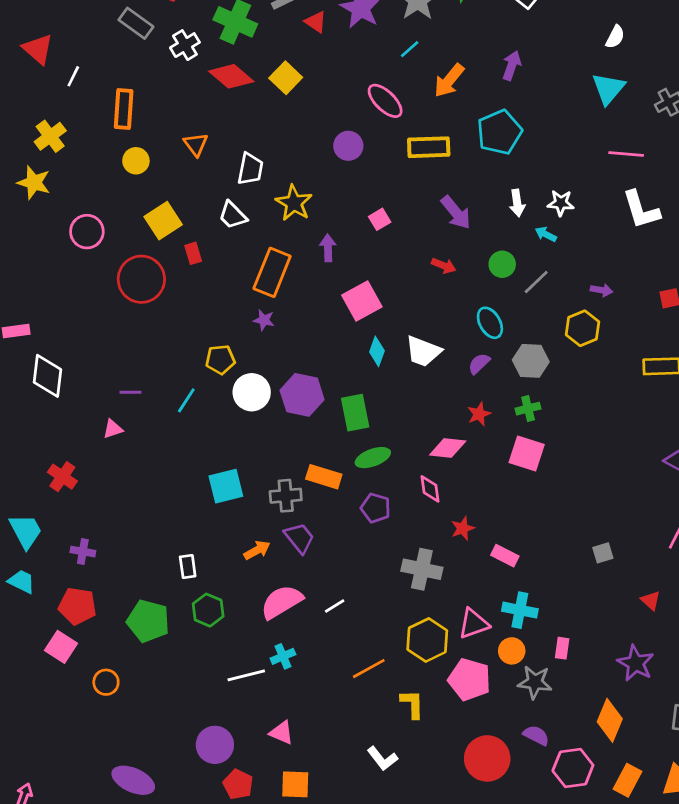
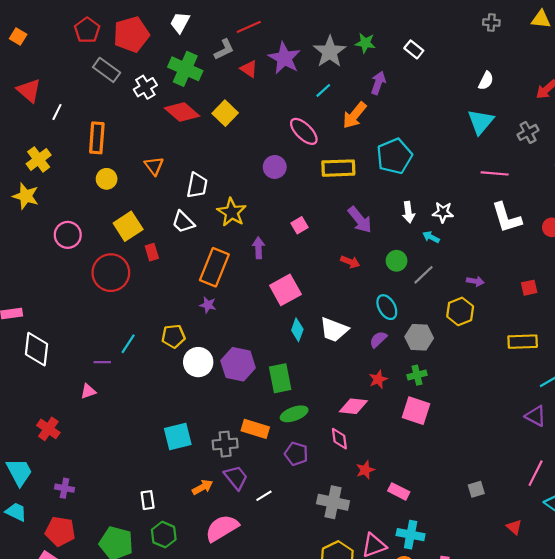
purple arrow: (512, 65) -> (378, 83), moved
cyan line: (186, 400) -> (128, 344), moved
white line: (335, 606) -> (264, 496), moved

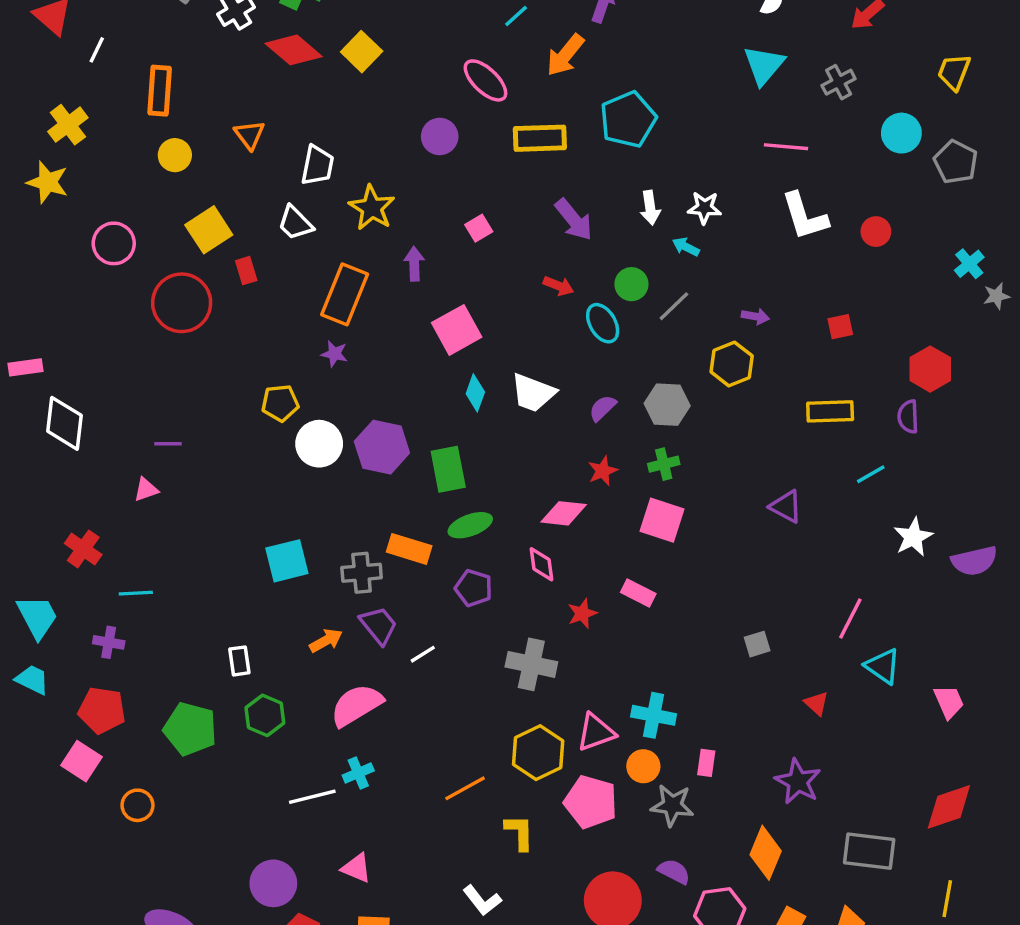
cyan ellipse: (387, 307) -> (603, 323), moved
cyan line: (128, 344) -> (136, 593), moved, turned 54
purple triangle: (536, 416) -> (786, 507), moved
pink rectangle: (399, 491) -> (638, 593), moved

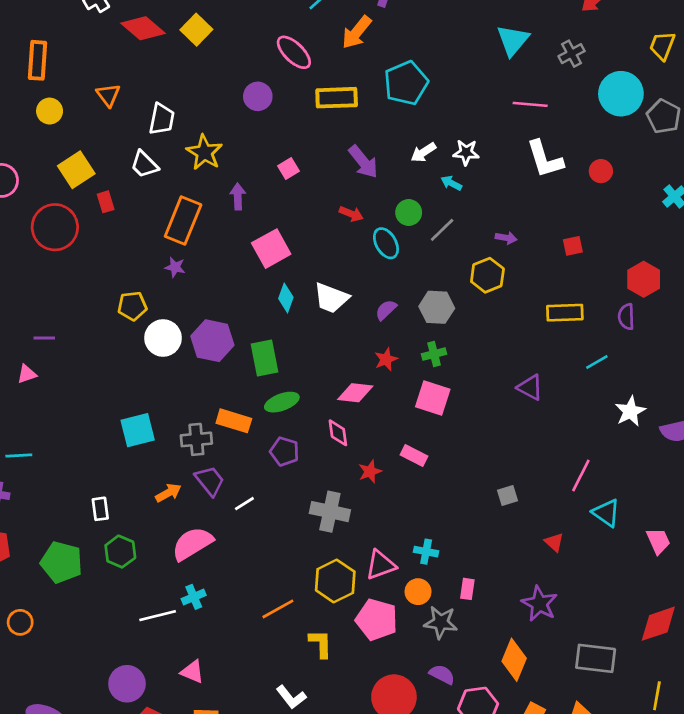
cyan circle: (901, 133) -> (621, 94), size x1.4
white arrow: (650, 208) -> (423, 152), turned 65
cyan cross: (654, 715) -> (426, 552), size x0.7

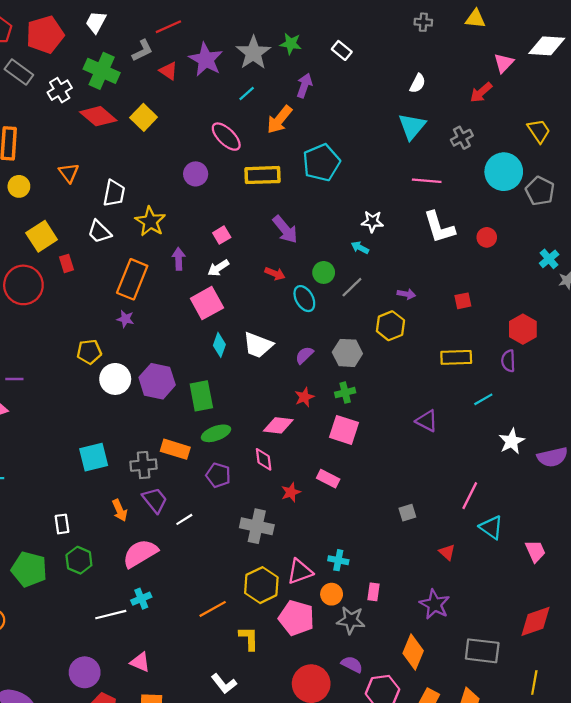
yellow trapezoid: (662, 46) -> (539, 131), turned 125
white arrow: (423, 152) -> (218, 268), moved
orange arrow: (168, 493) -> (120, 510), turned 95

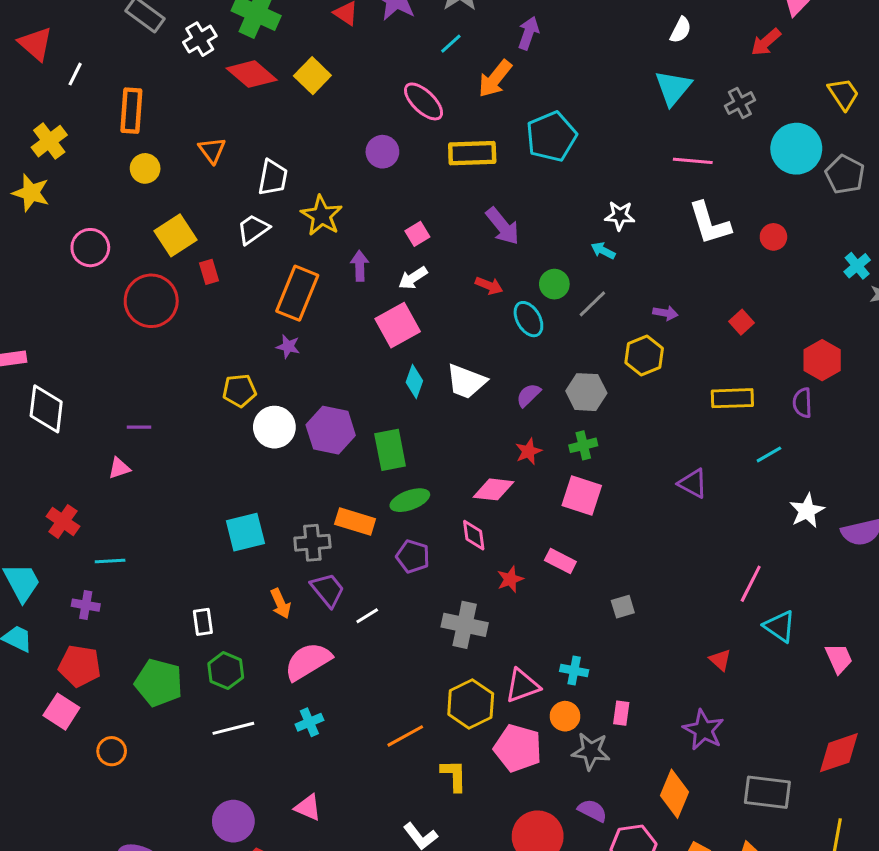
white trapezoid: (99, 232) -> (253, 229), turned 100
red square: (463, 301) -> (742, 322), turned -30
gray square: (407, 513) -> (623, 607), moved
white line: (111, 615) -> (233, 728), moved

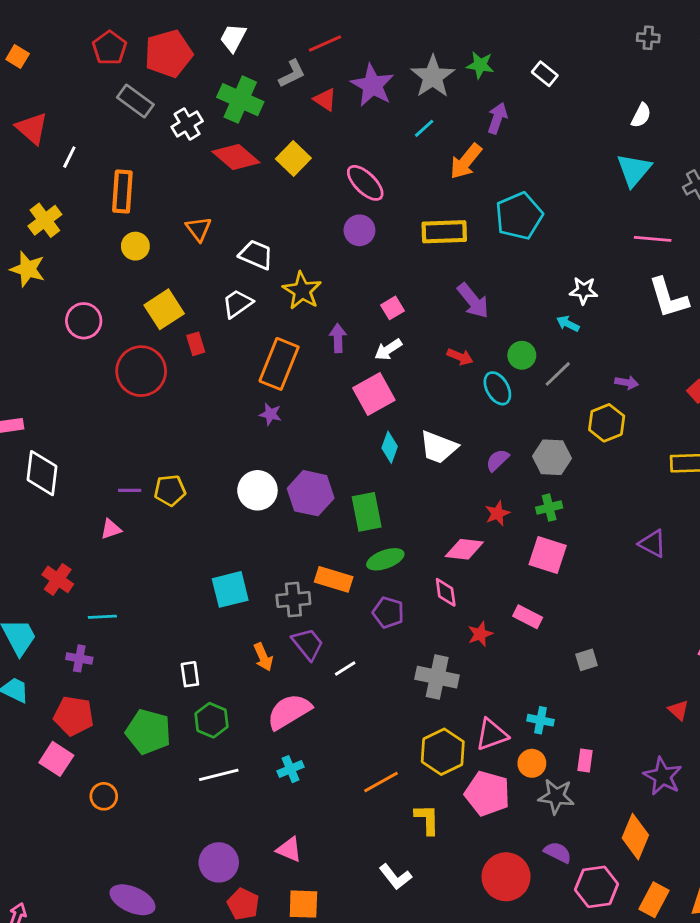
pink ellipse: (424, 101) -> (365, 183), moved
white trapezoid: (273, 178) -> (256, 255), turned -78
yellow pentagon: (239, 391) -> (170, 490), moved

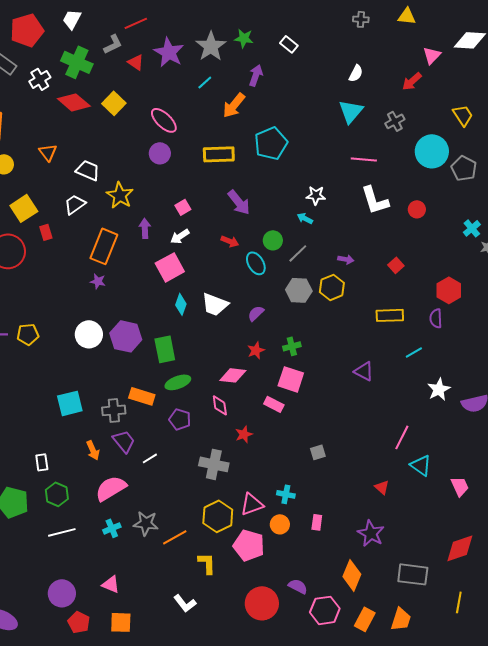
gray hexagon: (552, 457) -> (299, 290), moved
pink rectangle: (528, 617) -> (274, 404), moved
gray star: (556, 796) -> (146, 523), moved

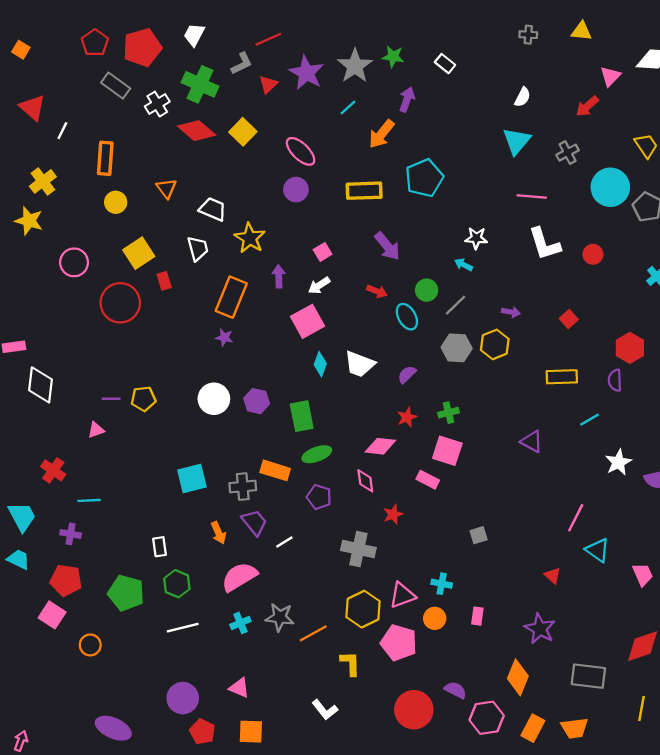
red triangle: (136, 62) -> (268, 84), turned 42
white trapezoid: (75, 204) -> (198, 249), turned 110
purple hexagon: (126, 336) -> (257, 401), size x0.7
orange trapezoid: (401, 619) -> (574, 728), turned 65

